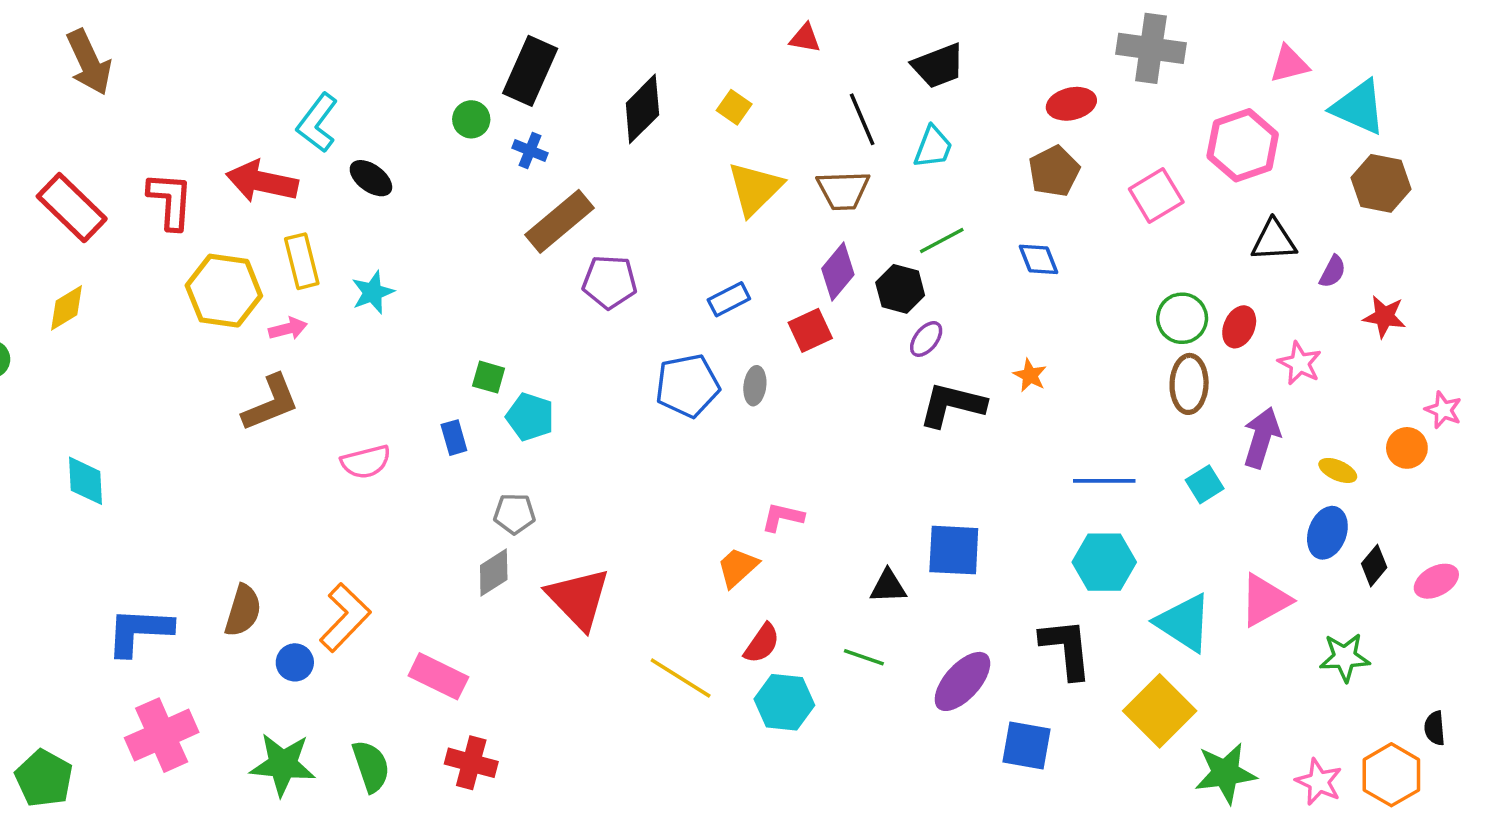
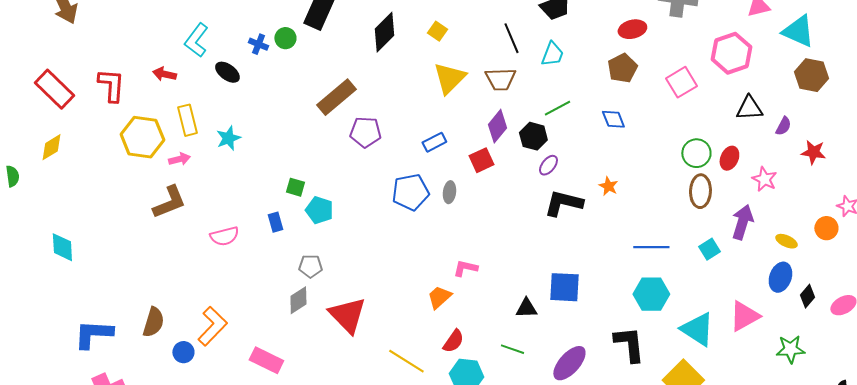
blue cross: (530, 150) -> (258, 44), moved
red arrow: (262, 182) -> (164, 74), size x0.6

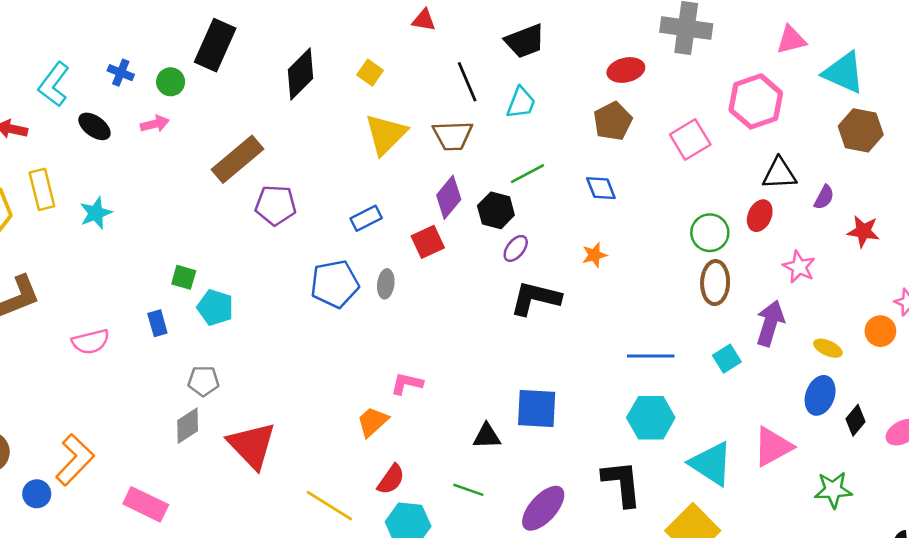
blue cross: (258, 44) -> (121, 73), moved
red ellipse: (729, 158) -> (760, 216), moved
pink arrow: (179, 159) -> (155, 124), moved
orange star: (608, 186) -> (594, 255), moved, turned 30

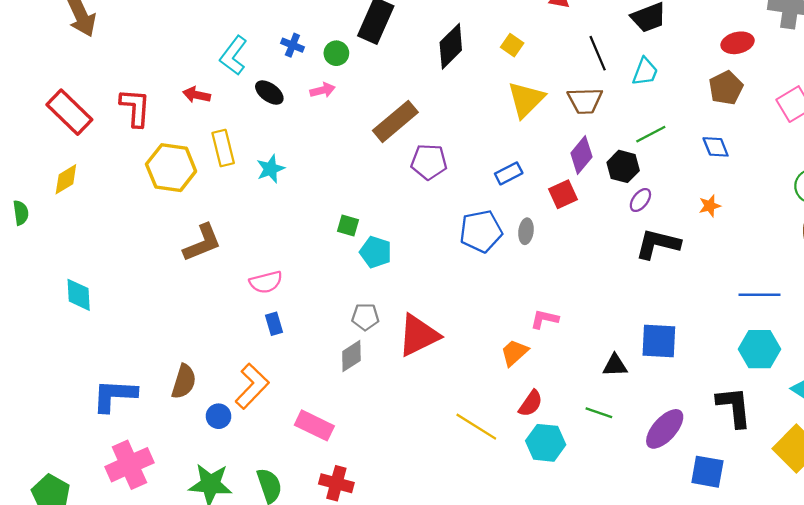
blue rectangle: (157, 323) -> (274, 324), moved
red triangle: (252, 445) -> (418, 335), moved, turned 48

